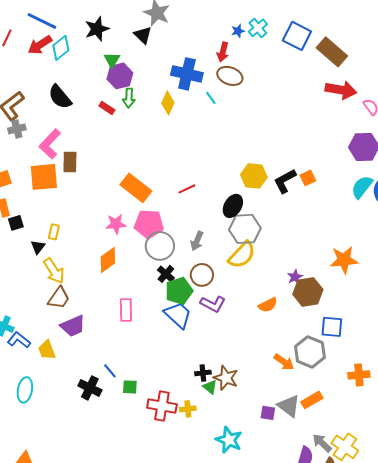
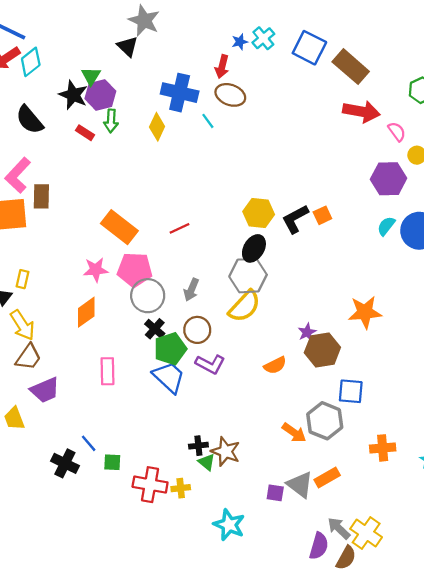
black star: (97, 29) -> (73, 95), moved, turned -30
cyan semicircle: (362, 187) -> (386, 226), size x0.7
black ellipse: (233, 206) -> (254, 248), moved

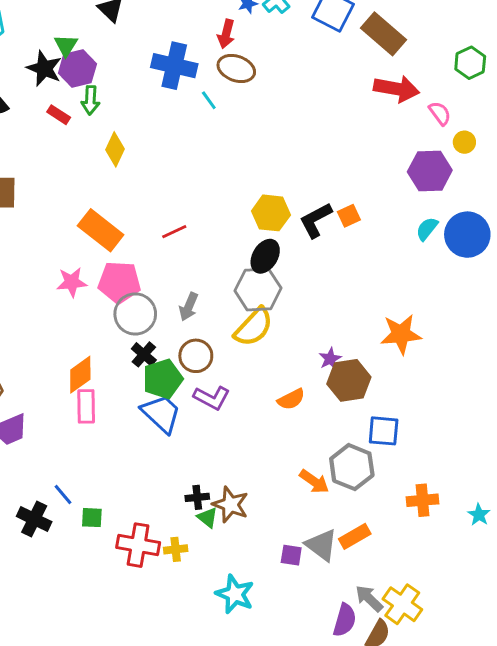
yellow diamond: (157, 127) -> (115, 149), moved
orange diamond: (86, 312) -> (80, 375), moved

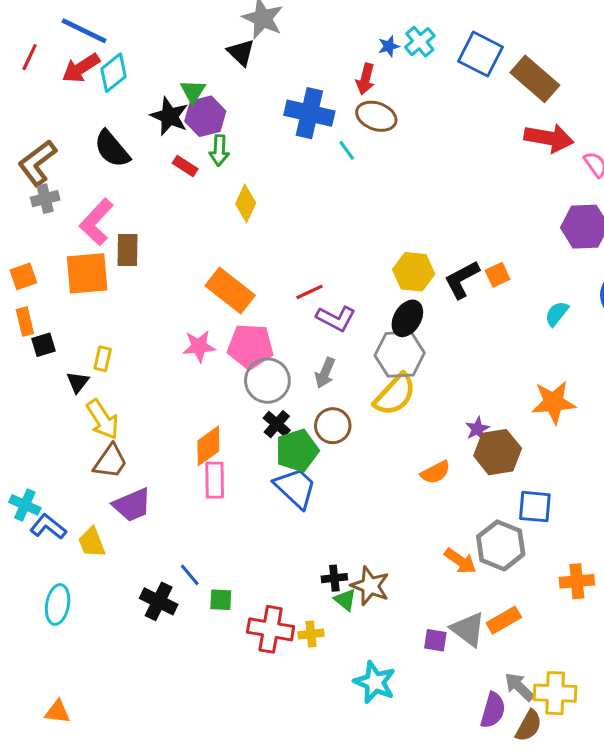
cyan semicircle: (427, 229) -> (557, 314), moved
purple L-shape: (212, 398) -> (336, 318), moved
yellow cross: (402, 604) -> (555, 693), turned -33

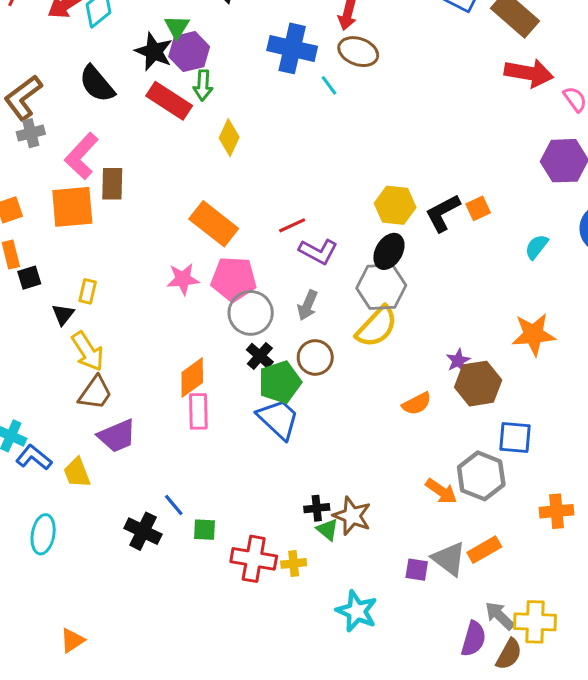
red rectangle: (185, 166) -> (169, 101), size x1.8
orange triangle: (58, 712) -> (72, 640), moved, turned -40

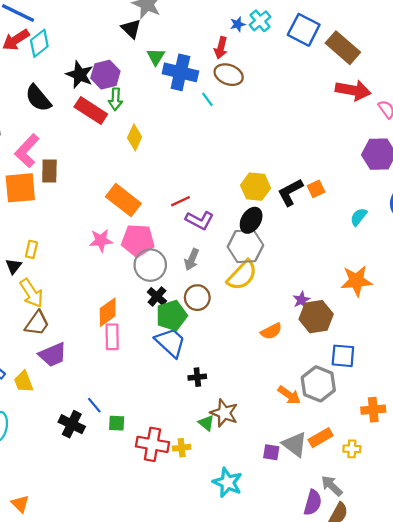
green triangle: (177, 27) -> (156, 57), moved
black cross: (317, 508) -> (197, 377), moved
yellow cross: (535, 622) -> (352, 449), moved, size x0.6
orange triangle: (72, 640) -> (20, 504), turned -42

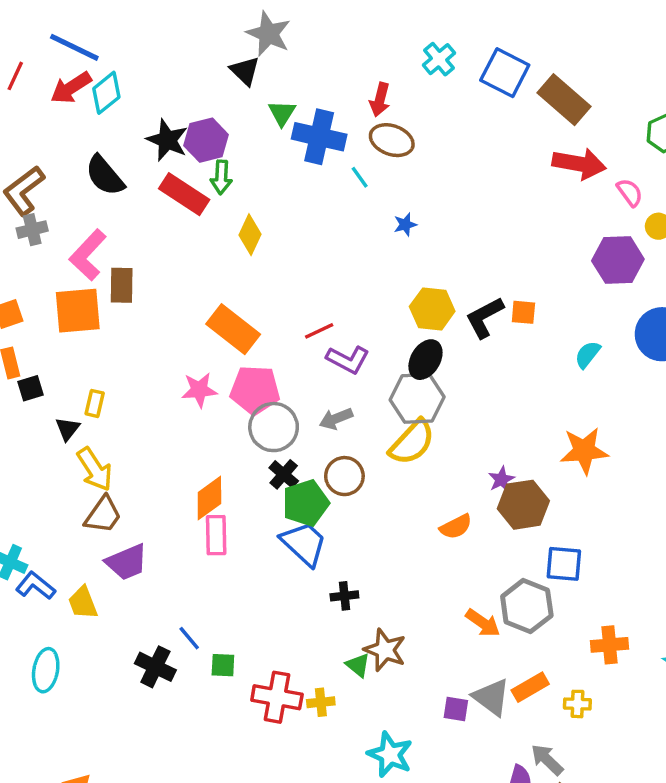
blue star: (238, 24) -> (405, 225), moved
orange square: (316, 189) -> (523, 312), turned 30
gray arrow: (192, 259) -> (336, 419), turned 45

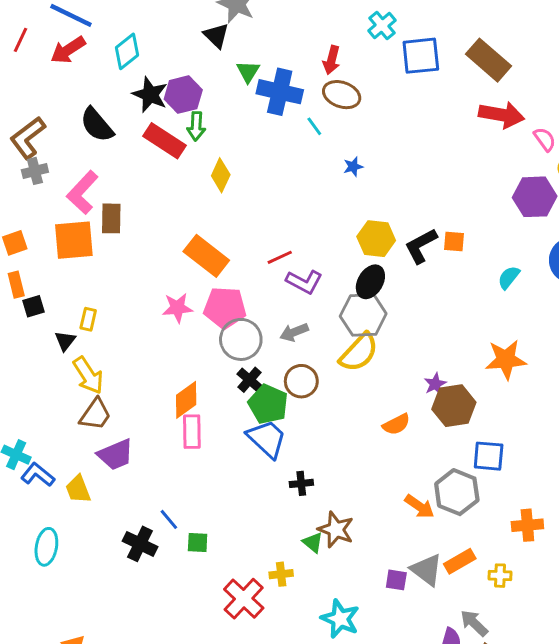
blue square: (505, 73) -> (421, 56), moved, turned -33
cyan diamond: (106, 93) -> (127, 51), moved
green pentagon: (306, 503) -> (268, 404), turned -30
red cross: (277, 697) -> (244, 599), moved, turned 33

